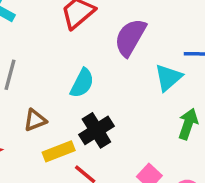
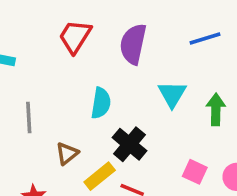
cyan triangle: (168, 78) -> (172, 94), moved

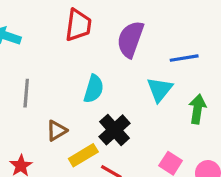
red trapezoid: (75, 37) -> (78, 25), turned 148
blue line: (205, 38) -> (184, 58), moved

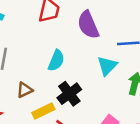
purple semicircle: (130, 39) -> (88, 25), turned -48

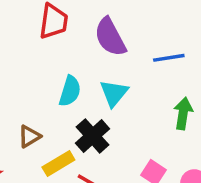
cyan triangle: (107, 66) -> (114, 93), moved

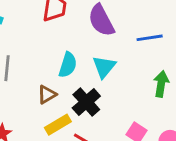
brown triangle: (29, 136) -> (47, 94), moved

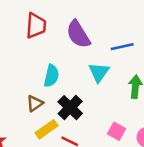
cyan triangle: (104, 67) -> (99, 72), moved

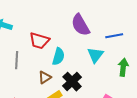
red trapezoid: (36, 26) -> (39, 41), moved, turned 100

